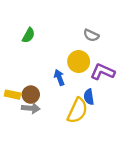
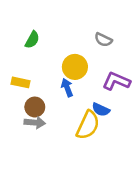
yellow circle: (79, 62) -> (75, 67), moved
yellow rectangle: (13, 95) -> (21, 82), moved
blue semicircle: (89, 97) -> (101, 110), turned -56

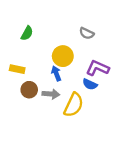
blue semicircle: (101, 110) -> (90, 84), moved
gray arrow: (35, 123) -> (51, 94), moved

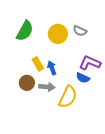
green semicircle: (27, 33) -> (25, 31), size x1.5
yellow circle: (63, 56) -> (58, 34), moved
yellow rectangle: (17, 69) -> (38, 64), moved, turned 48

